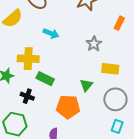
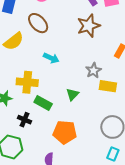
yellow rectangle: (110, 69) -> (108, 86), moved
green triangle: (86, 85) -> (72, 94), moved

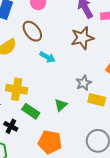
cyan arrow: (51, 58) -> (47, 57), moved

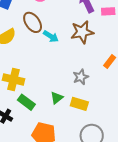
cyan arrow: (47, 57) -> (51, 36), moved
yellow rectangle: (97, 100) -> (79, 104), moved

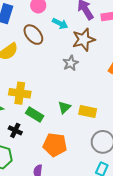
cyan arrow: (51, 36) -> (60, 24), moved
gray star: (81, 77) -> (71, 63), moved

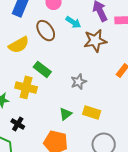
gray star: (71, 63) -> (79, 82), moved
green triangle: (64, 107) -> (66, 114), moved
green rectangle: (35, 115) -> (42, 69), moved

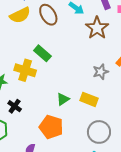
brown star: (95, 41) -> (97, 28), turned -30
yellow semicircle: (19, 45) -> (20, 15), moved
gray star: (79, 82) -> (101, 72), moved

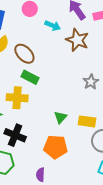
brown ellipse: (48, 15) -> (24, 54), moved
yellow rectangle: (89, 99) -> (87, 121), moved
black cross: (15, 106) -> (15, 135), size x1.5

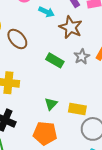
green rectangle: (30, 77) -> (55, 60), moved
gray star: (91, 82) -> (82, 57), moved

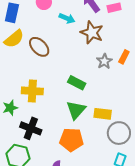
green rectangle: (55, 60) -> (77, 83), moved
green triangle: (51, 104) -> (76, 110), size x1.5

